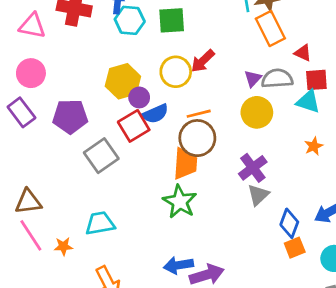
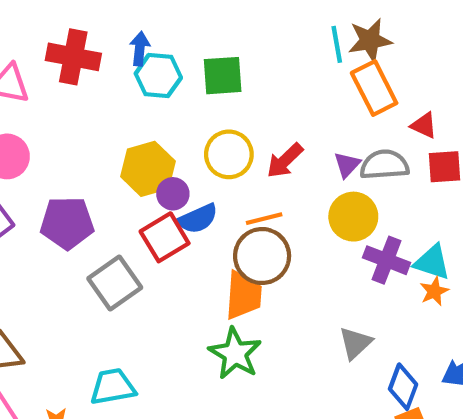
red arrow: (203, 61) -> (285, 161), moved
cyan triangle: (308, 102) -> (432, 262), moved
orange star: (314, 146) -> (434, 291), moved
purple cross: (253, 168) -> (387, 260), moved, turned -32

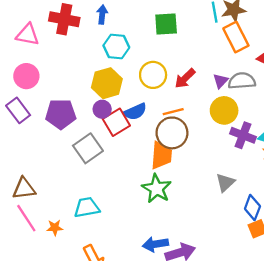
cyan hexagon: (158, 76) -> (116, 46), moved
green square: (223, 76) -> (166, 24), moved
purple circle: (173, 194) -> (102, 109), moved

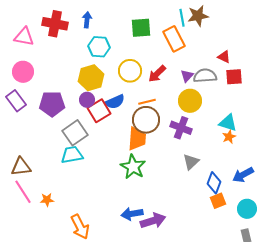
orange rectangle: (236, 37) -> (174, 39), moved
purple cross: (243, 135) -> (181, 128), moved
cyan trapezoid: (87, 207) -> (72, 155), moved

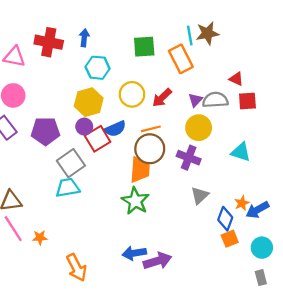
orange star: (229, 137) -> (242, 203), moved

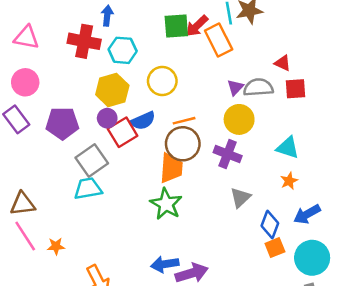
red cross: (49, 42) -> (84, 41), moved
red arrow: (162, 98) -> (197, 26), moved
orange star: (242, 203) -> (289, 181), moved
cyan circle: (262, 248) -> (312, 258), size x1.4

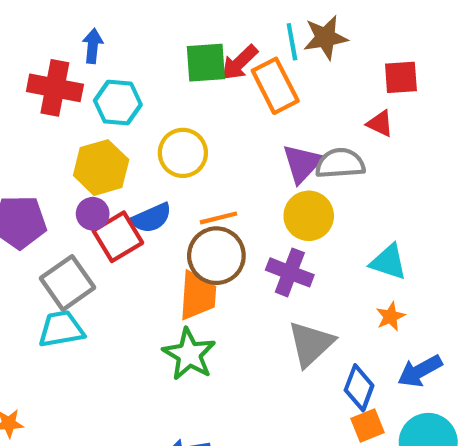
purple triangle: (235, 87) -> (302, 163), size x1.5
red square: (295, 89) -> (401, 77), moved
gray triangle: (240, 198) -> (311, 344), size x1.4

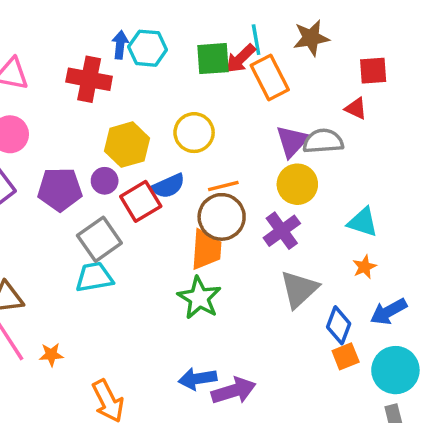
cyan line: (292, 42) -> (256, 40), moved
cyan hexagon: (118, 103) -> (148, 48), moved
purple circle: (93, 214) -> (105, 181), moved
purple cross: (290, 272) -> (282, 231), turned 33

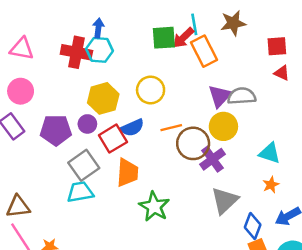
cyan hexagon: (148, 48) -> (100, 50), moved
red triangle: (356, 108) -> (282, 73), moved
brown circle: (222, 217) -> (193, 143), moved
orange trapezoid: (206, 250) -> (127, 173), moved

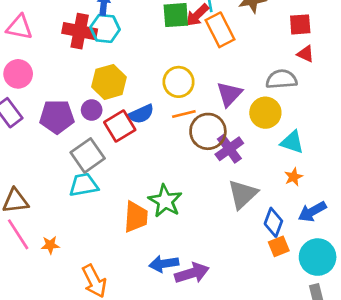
yellow circle: (151, 90) -> (179, 82), moved
purple triangle: (220, 96) -> (229, 94), moved
gray semicircle: (242, 96) -> (281, 79), moved
yellow circle: (223, 126) -> (265, 113), moved
orange trapezoid: (127, 173) -> (136, 217), moved

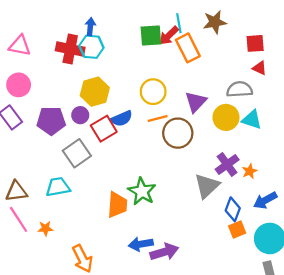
cyan triangle: (292, 142) -> (252, 120), moved
purple cross: (229, 149) -> (227, 164), moved
cyan trapezoid: (84, 185) -> (58, 187), moved

